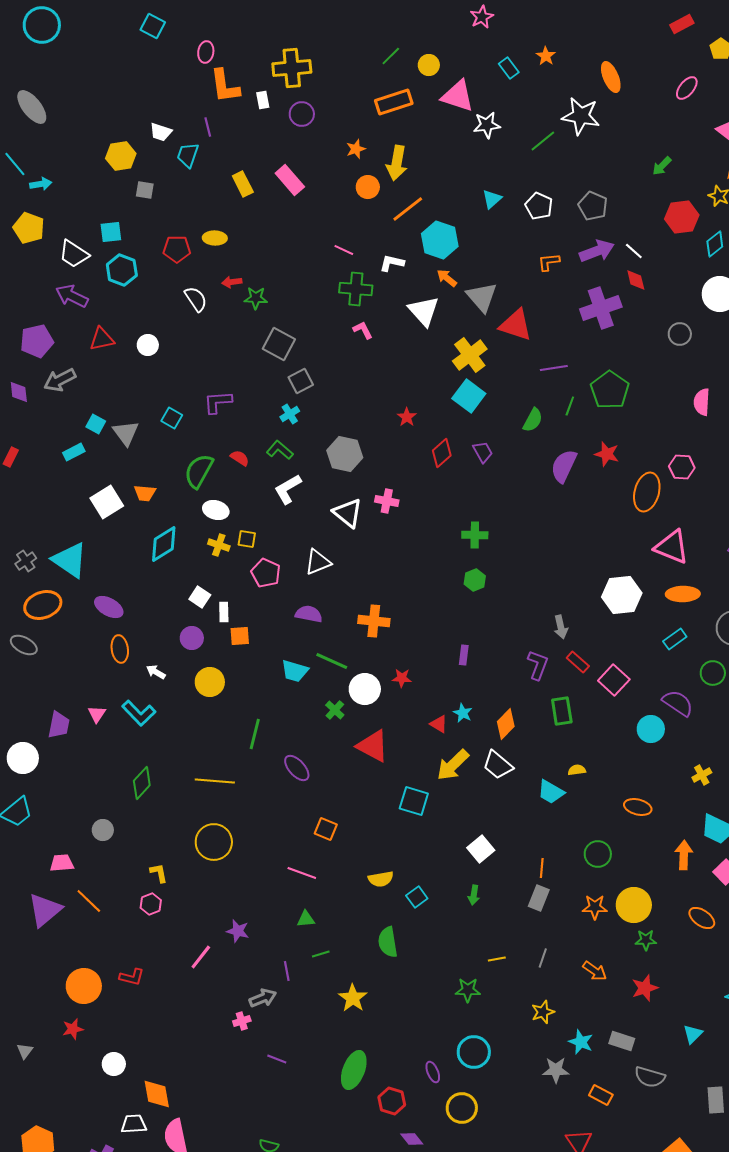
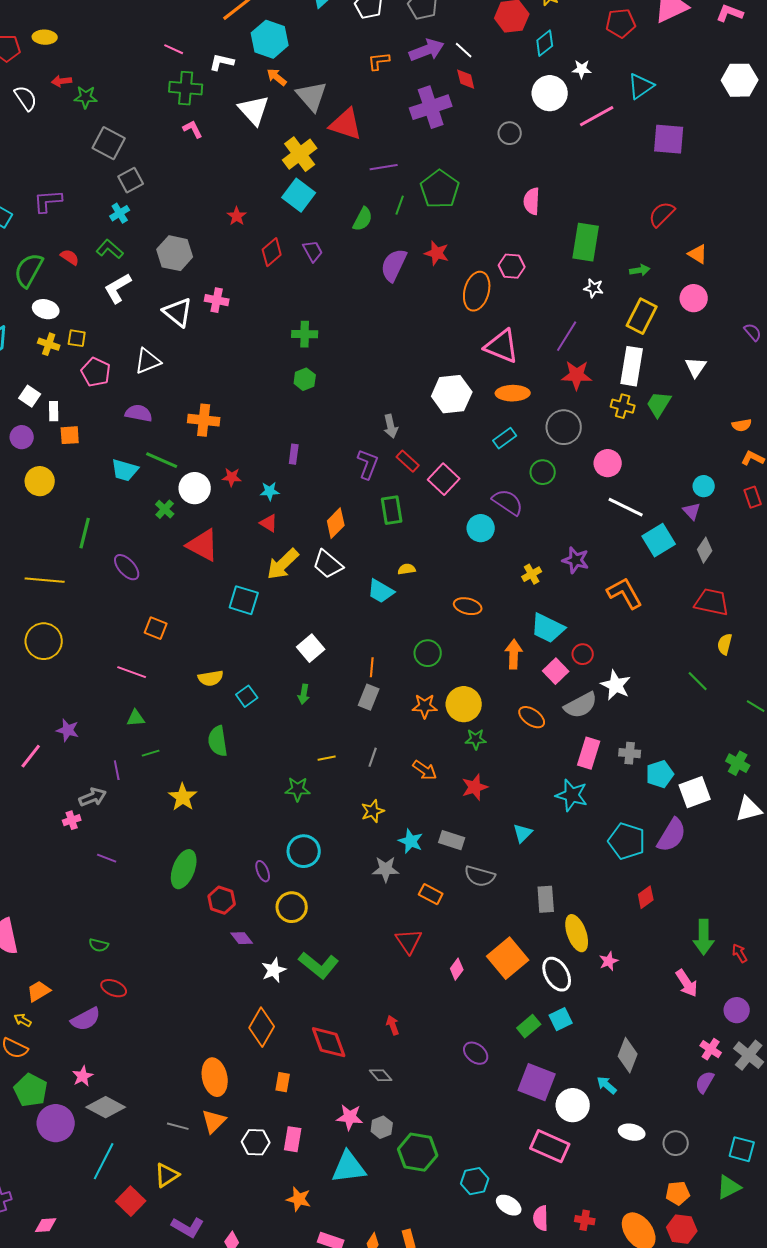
cyan star: (463, 713) -> (270, 491), moved, turned -30

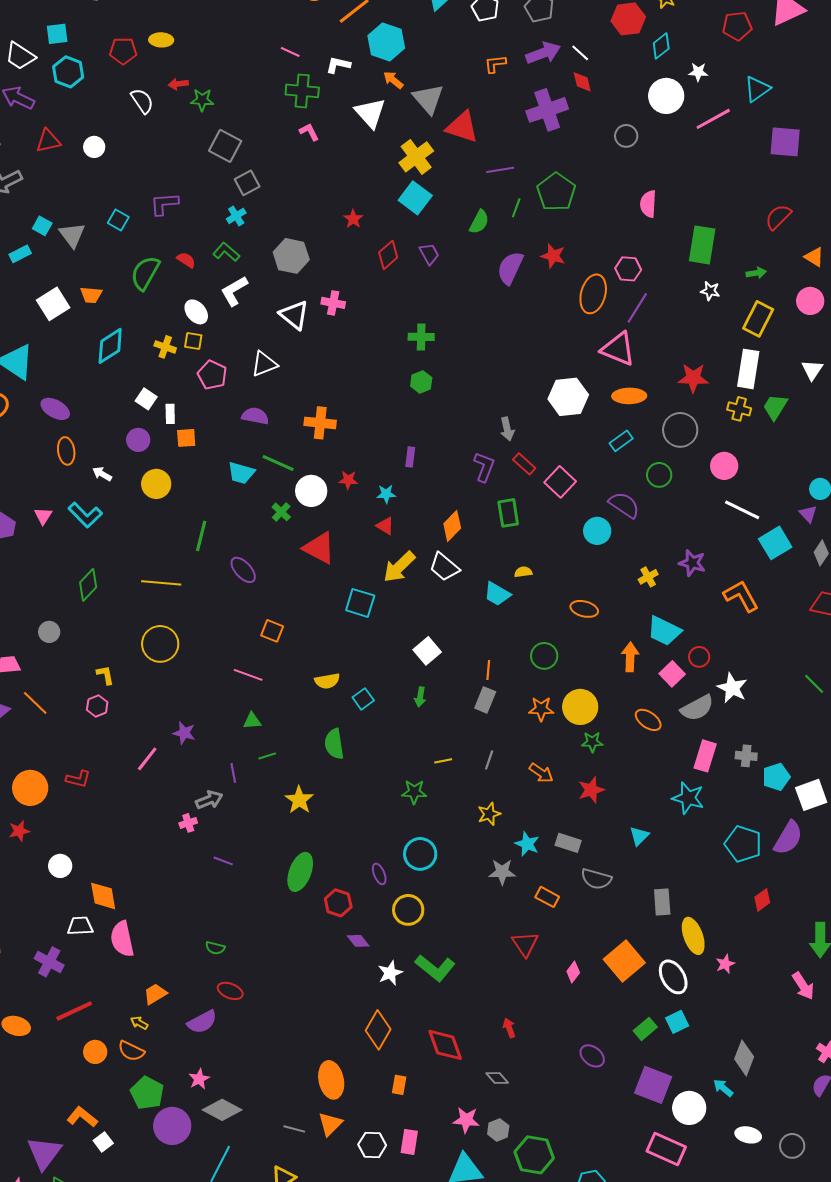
white ellipse: (46, 309) -> (196, 312), moved, turned 35
purple line: (567, 336) -> (637, 308), moved

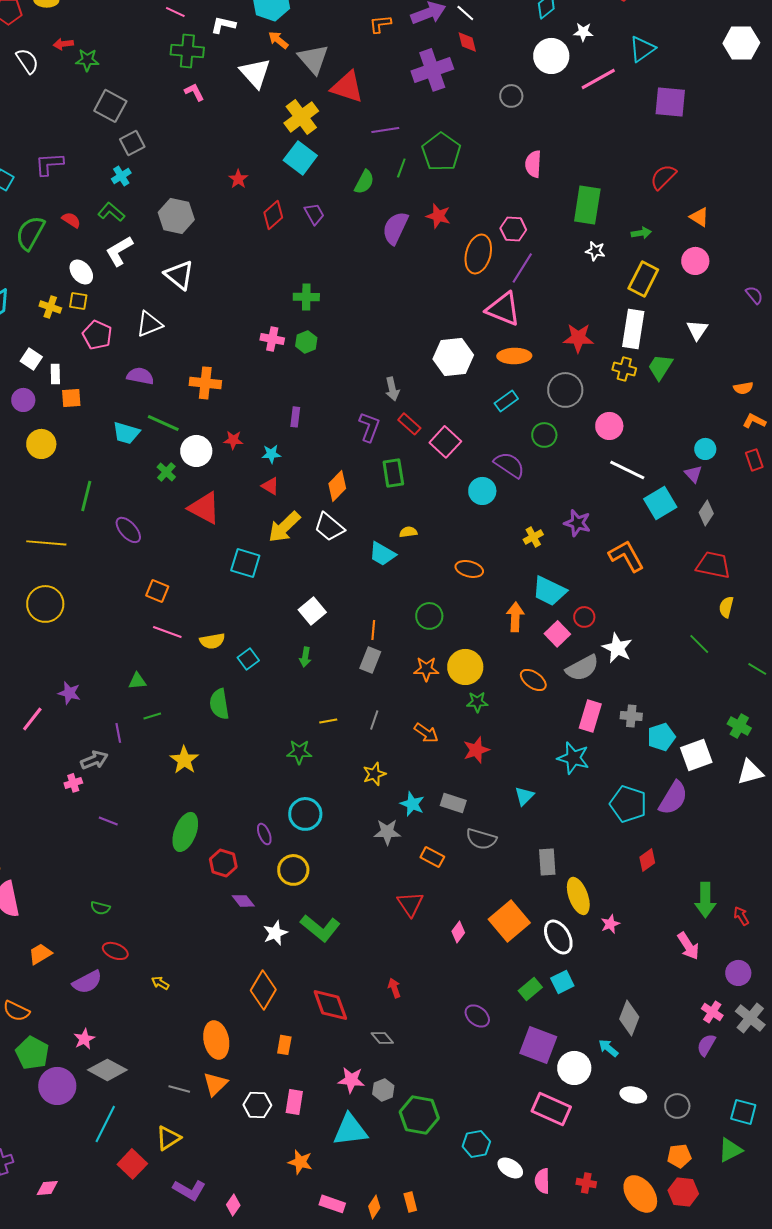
pink cross: (333, 303) -> (272, 339), moved
pink line: (248, 675) -> (167, 632), moved
yellow arrow: (139, 1023) -> (160, 983), moved

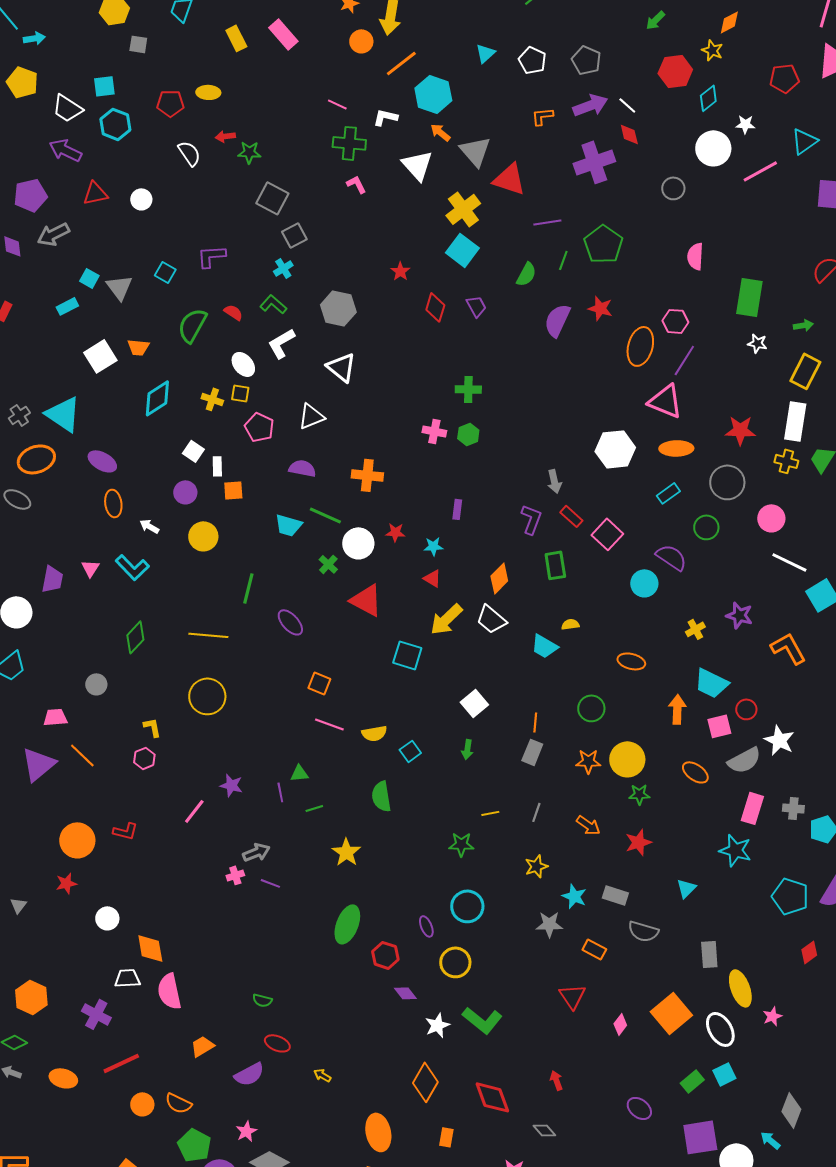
red diamond: (273, 215) -> (435, 307), turned -32
pink square: (557, 634) -> (719, 726), turned 30
purple line: (118, 733) -> (280, 792), moved
purple line: (108, 821) -> (270, 883), moved
purple square: (538, 1045) -> (700, 1137), turned -30

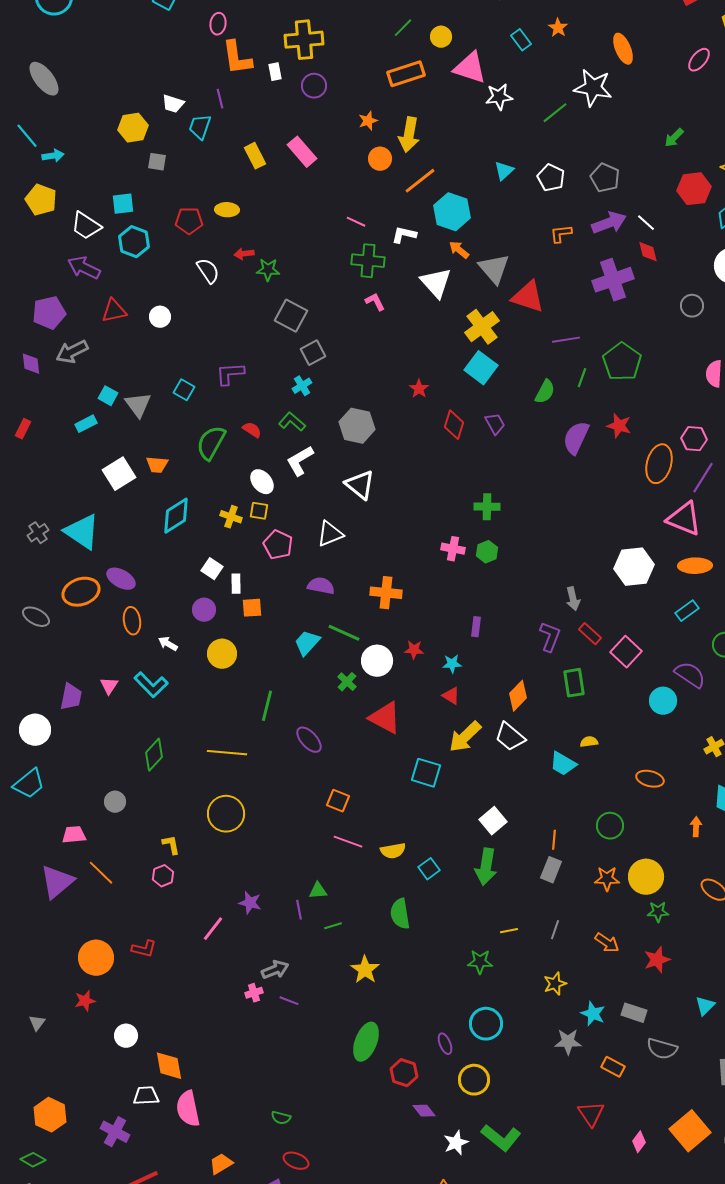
orange ellipse: (36, 459) -> (81, 592), moved
cyan trapezoid: (288, 525) -> (307, 643), turned 116
orange arrow: (677, 709) -> (696, 827), size x0.7
green arrow: (467, 749) -> (486, 867), size x1.8

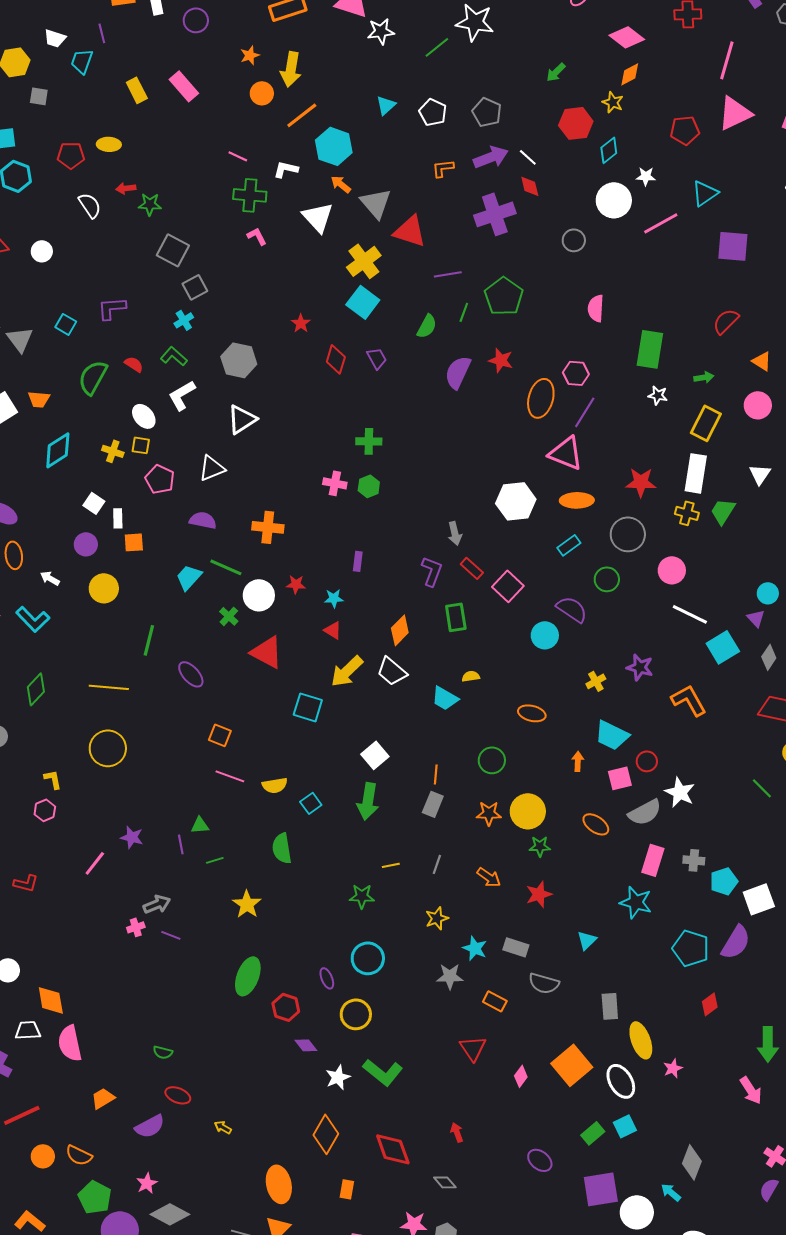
white triangle: (360, 485) -> (242, 419), turned 48

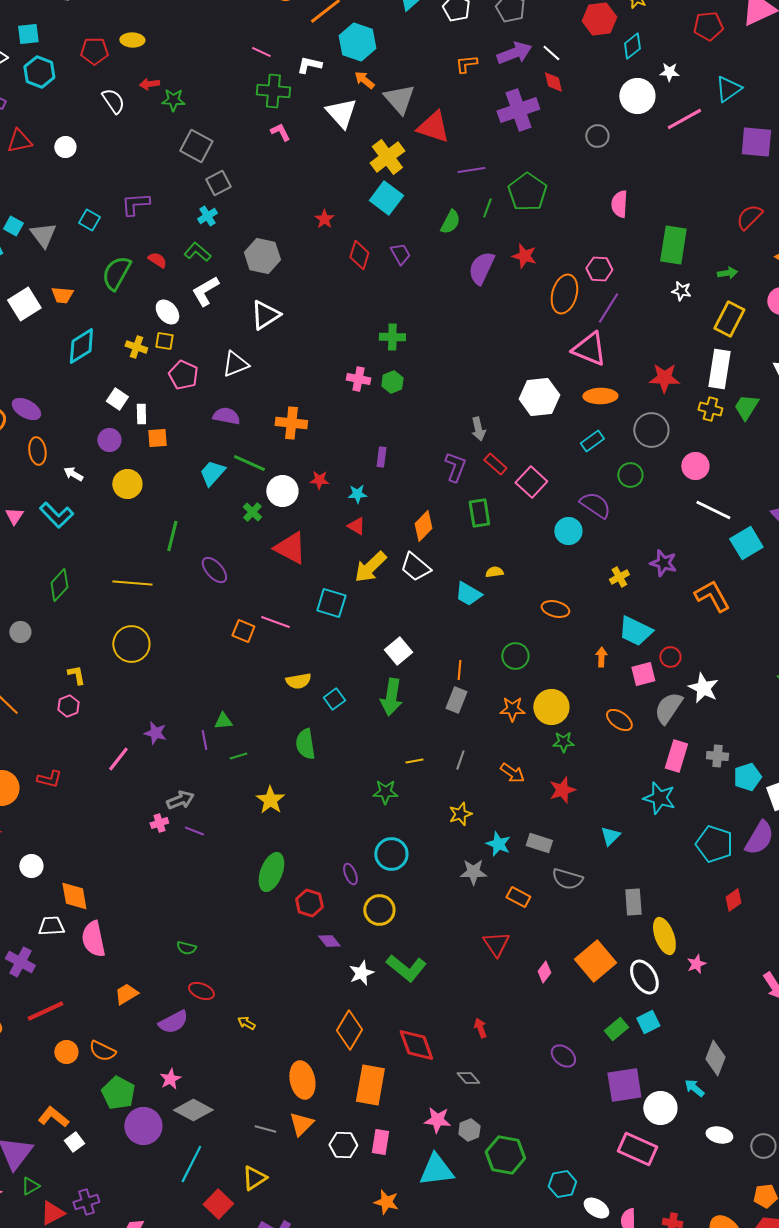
pink line: (230, 776) -> (275, 622), moved
gray semicircle: (645, 812) -> (668, 708), turned 152
orange rectangle: (347, 1189) -> (370, 1085), size x2.0

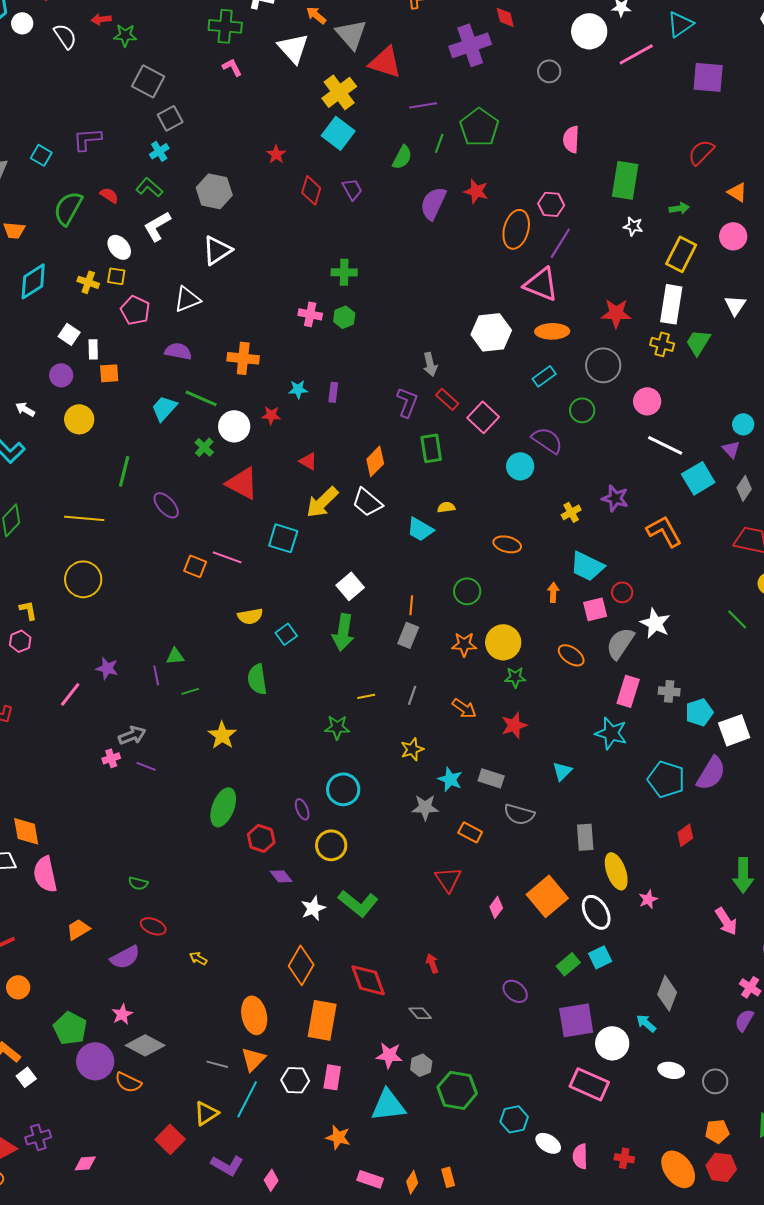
white circle: (65, 147) -> (22, 23), moved
cyan star: (357, 494) -> (298, 389), moved
orange semicircle: (102, 1051) -> (128, 1082), moved
cyan line: (191, 1164) -> (247, 1099), moved

